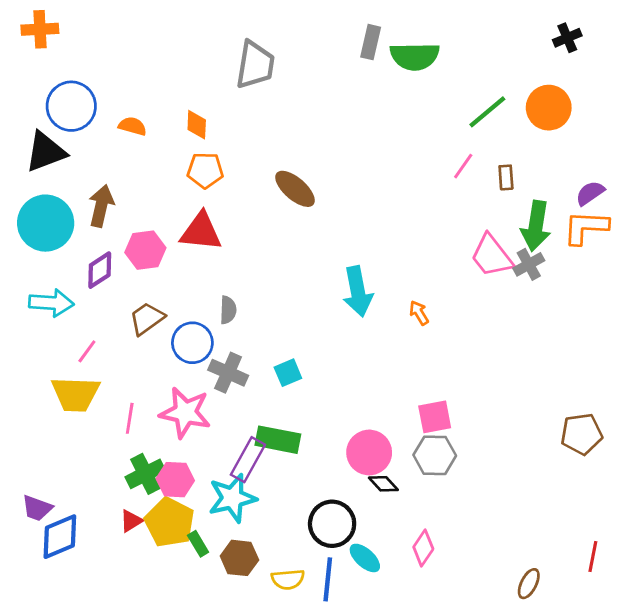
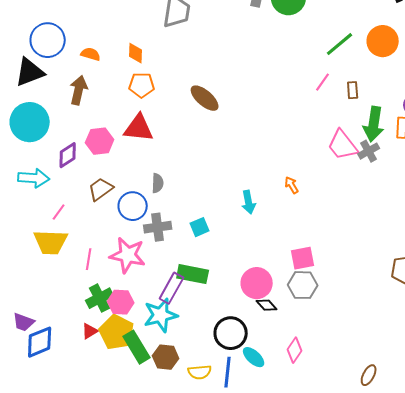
brown arrow: (101, 206) -> (79, 90), moved
cyan arrow: (358, 291) -> (249, 202), moved, size x0.7
gray cross: (228, 373) -> (158, 227), turned -32
green rectangle: (198, 544) -> (137, 347), size x1.8

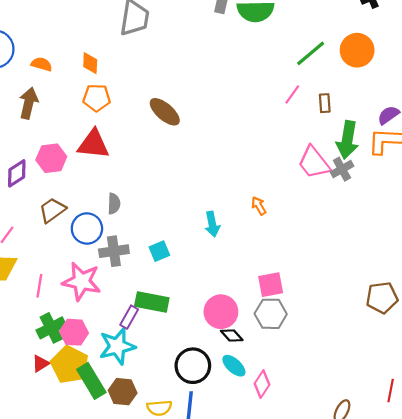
purple rectangle: (172, 288) -> (129, 317), size x0.7
cyan ellipse: (254, 357) -> (234, 366), moved

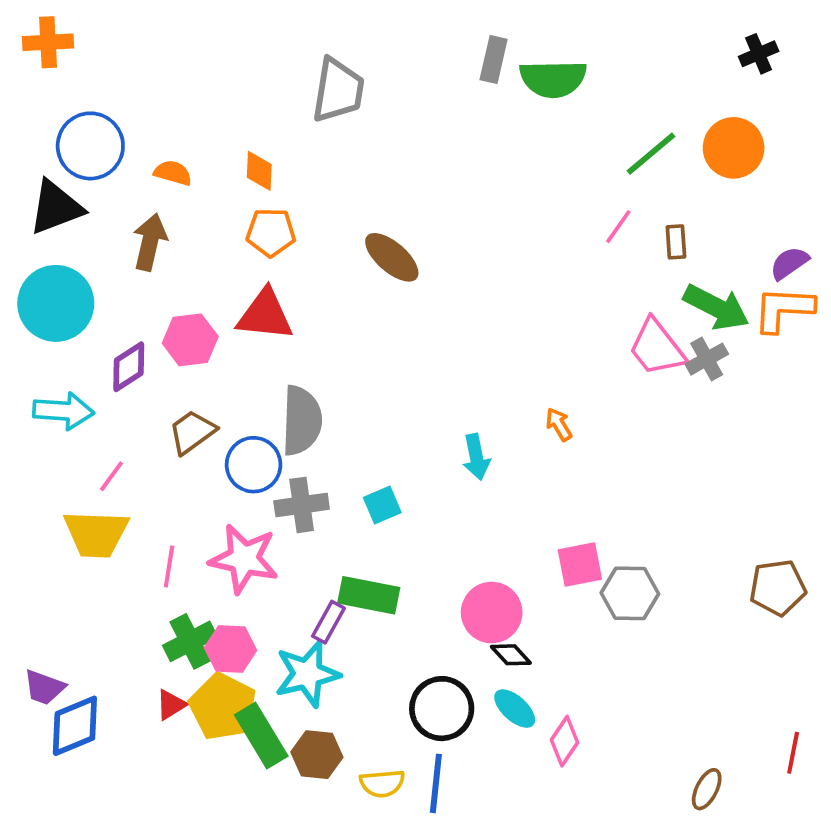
green arrow: (347, 140) -> (716, 307), turned -72
gray semicircle: (114, 204) -> (302, 421), size x1.8
gray hexagon: (271, 314) -> (630, 593), moved

